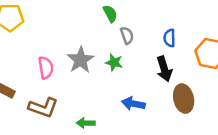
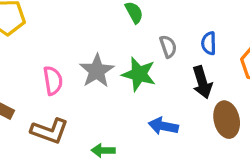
gray semicircle: (127, 35) -> (168, 46), moved
green star: (114, 62) -> (139, 74), size x1.5

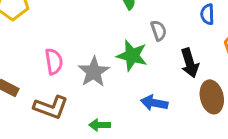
blue semicircle: (209, 43) -> (207, 14), moved
gray star: (97, 71) -> (94, 72), moved

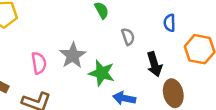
green star: (132, 56) -> (102, 73), moved
gray star: (94, 72) -> (73, 55), moved

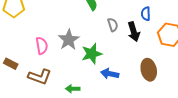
black arrow: (154, 64) -> (134, 32), moved
green star: (102, 73) -> (92, 54), turned -30

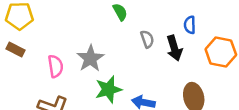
green star: (92, 54) -> (108, 89), moved
brown rectangle: (11, 64) -> (15, 49), moved

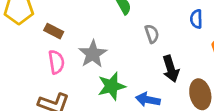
black arrow: (174, 48) -> (171, 69), moved
brown rectangle: (15, 49) -> (54, 31), moved

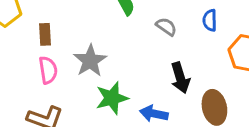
brown rectangle: (54, 31) -> (45, 34), turned 60
gray semicircle: (152, 34) -> (166, 27), moved, turned -36

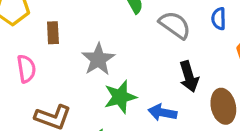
gray semicircle: (166, 27) -> (175, 25), size x1.5
pink semicircle: (48, 70) -> (26, 69), moved

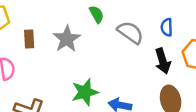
gray star: (98, 59) -> (67, 39), moved
black arrow: (189, 77) -> (163, 61), moved

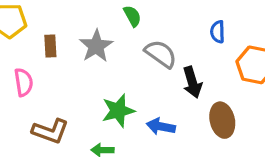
gray semicircle: (130, 32) -> (161, 54), moved
black arrow: (163, 61) -> (192, 82), moved

